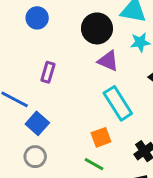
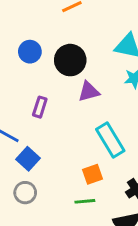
black circle: (97, 28) -> (70, 60), moved
purple triangle: (108, 61) -> (89, 92), moved, turned -40
green line: (94, 164) -> (85, 201), turned -36

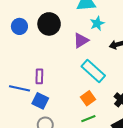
purple triangle: (89, 92) -> (81, 40), moved
purple rectangle: (40, 107) -> (39, 76), moved

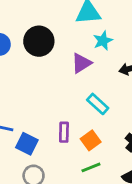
cyan rectangle: (93, 71) -> (98, 104), size x0.7
purple rectangle: (39, 76) -> (64, 132), moved

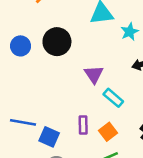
cyan star: (103, 41) -> (130, 32), moved
purple triangle: (81, 63) -> (94, 74), moved, turned -30

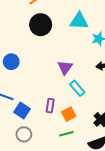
black circle: (57, 42) -> (41, 25), moved
blue circle: (21, 46) -> (11, 62), moved

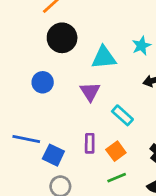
cyan triangle: (79, 21) -> (104, 58), moved
blue circle: (11, 62) -> (43, 82), moved
purple triangle: (65, 67) -> (90, 92), moved

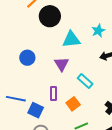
black circle: (62, 38) -> (50, 16), moved
purple rectangle: (90, 143) -> (53, 93), moved
orange square: (116, 151) -> (73, 104), moved

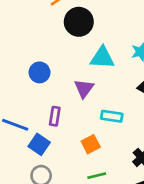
cyan rectangle: (85, 81) -> (112, 116), turned -42
purple rectangle: (53, 93) -> (55, 116), moved

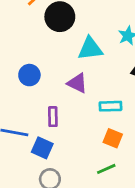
purple triangle: (84, 88) -> (77, 83), turned -30
orange square: (91, 144) -> (113, 138), moved, turned -30

